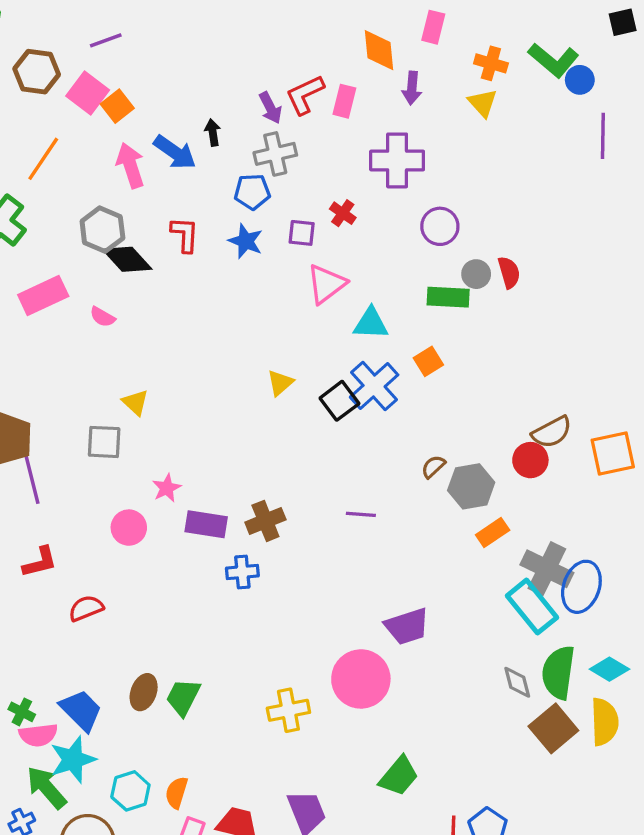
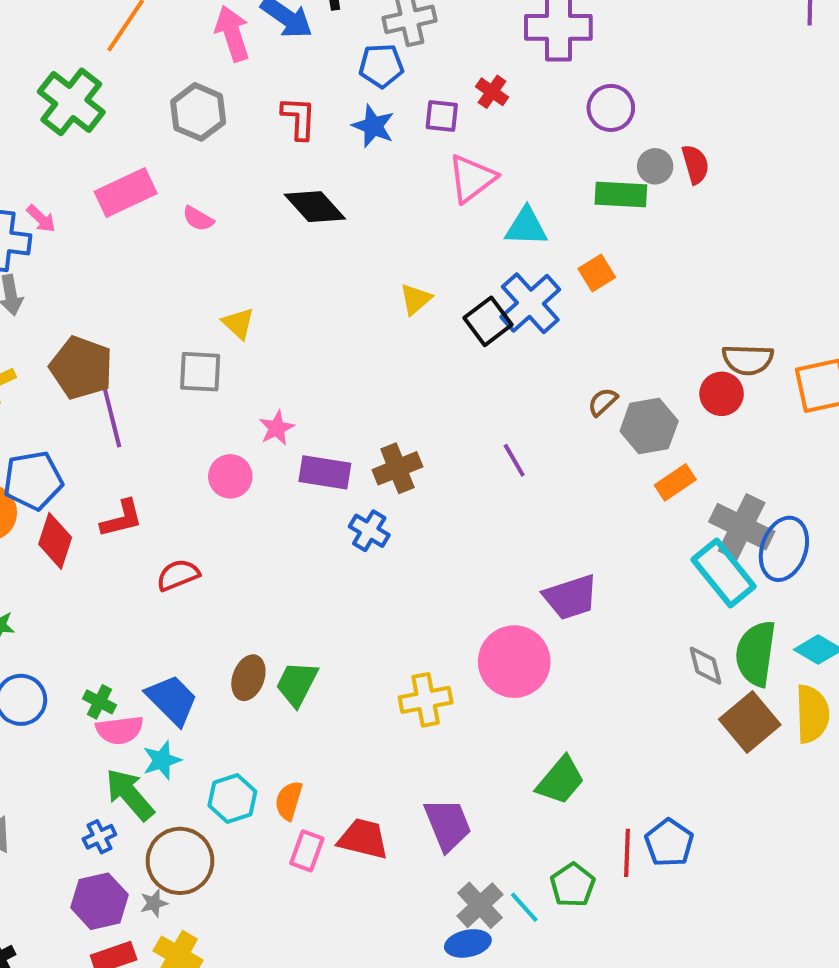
black diamond: (127, 259) -> (315, 207), moved
brown semicircle: (552, 432) -> (748, 360), turned 30
purple line: (361, 514) -> (514, 460), turned 56
blue cross: (242, 572) -> (369, 531), turned 36
cyan star: (73, 760) -> (162, 760), size x0.7

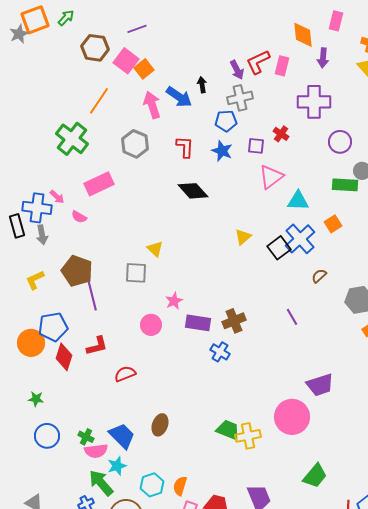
pink semicircle: (198, 219) -> (79, 217), moved
brown semicircle: (603, 402) -> (319, 276), moved
green trapezoid: (297, 684) -> (228, 430), moved, turned 85

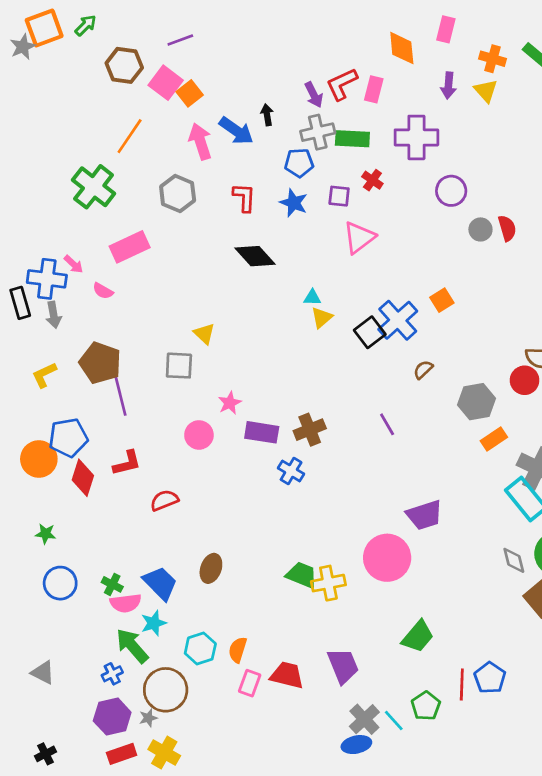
purple arrow: (323, 58) -> (448, 85), moved
green rectangle: (345, 185) -> (352, 139), moved
cyan triangle: (298, 201) -> (312, 298), moved, size x0.6

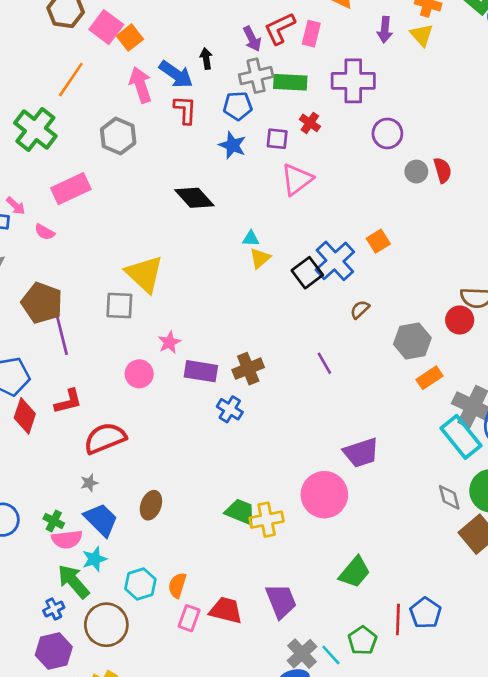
red L-shape: (244, 197) -> (185, 110), moved
yellow triangle: (204, 334) -> (144, 274), size x1.8
red semicircle: (164, 500) -> (105, 438), size x1.5
gray star: (148, 718) -> (89, 483), moved

